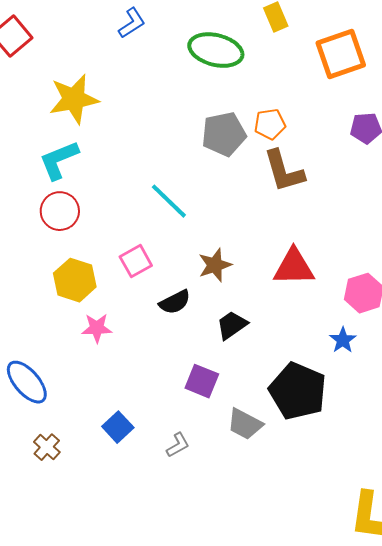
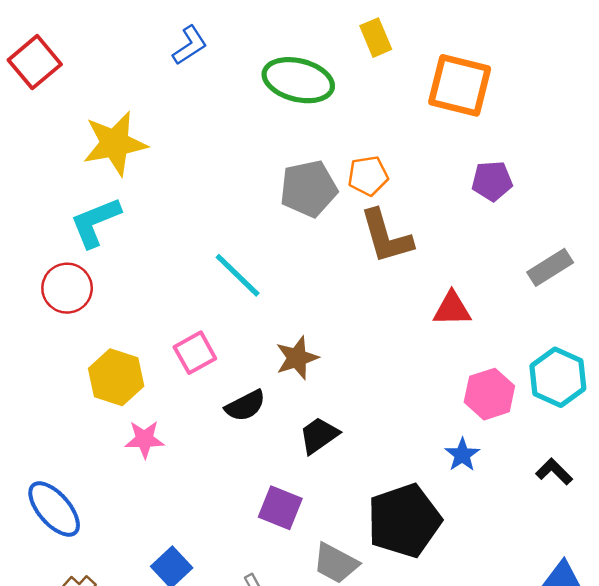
orange square: (341, 54) -> (460, 85), turned 33
red circle: (60, 211) -> (67, 288), moved
red triangle: (294, 267) -> (452, 309), moved, size x0.7
black pentagon: (298, 391) -> (404, 521), turned 30

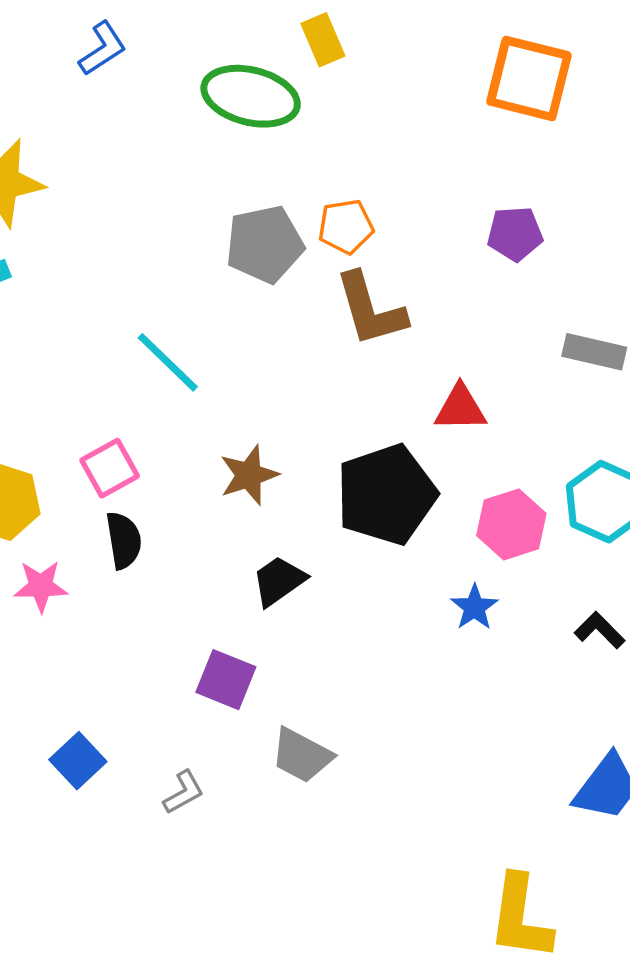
yellow rectangle: (376, 38) -> (323, 40), moved
orange square: (460, 85) -> (529, 79), moved
gray rectangle: (550, 267) -> (594, 352), turned 45
black semicircle: (245, 406) -> (124, 540), moved, turned -72
black pentagon: (404, 521) -> (386, 495), moved

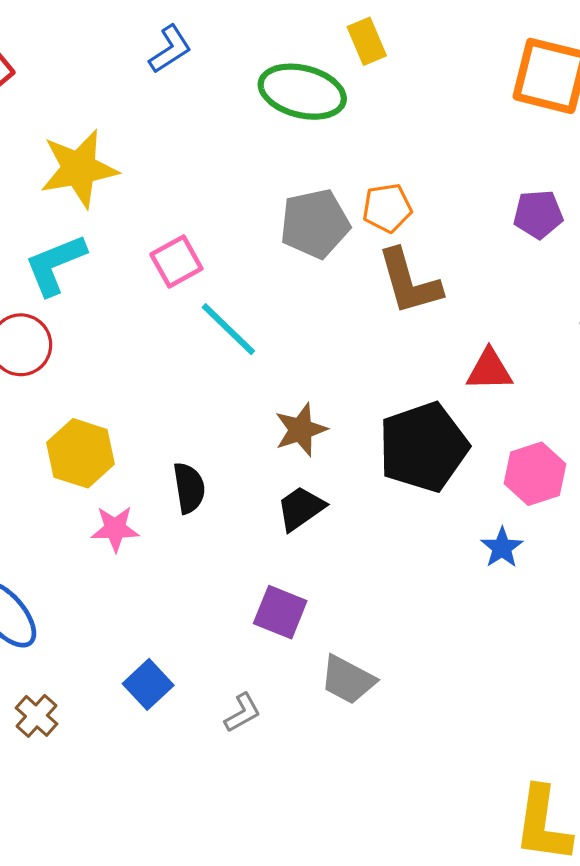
pink square: (110, 468) -> (176, 261), moved
black trapezoid: (279, 581) -> (301, 508), moved

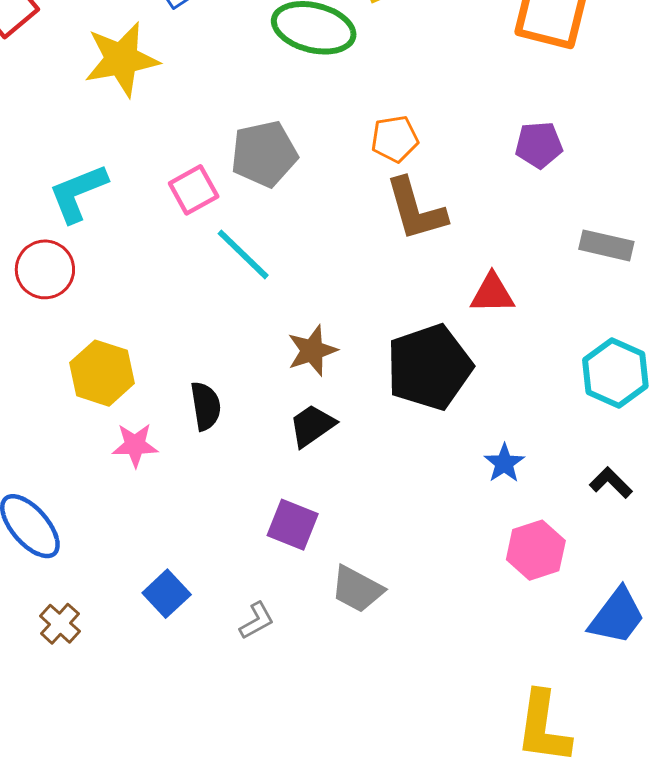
yellow star: (79, 169) -> (122, 59), moved
gray pentagon: (315, 224) -> (264, 154), moved
pink hexagon: (535, 474) -> (536, 550), moved

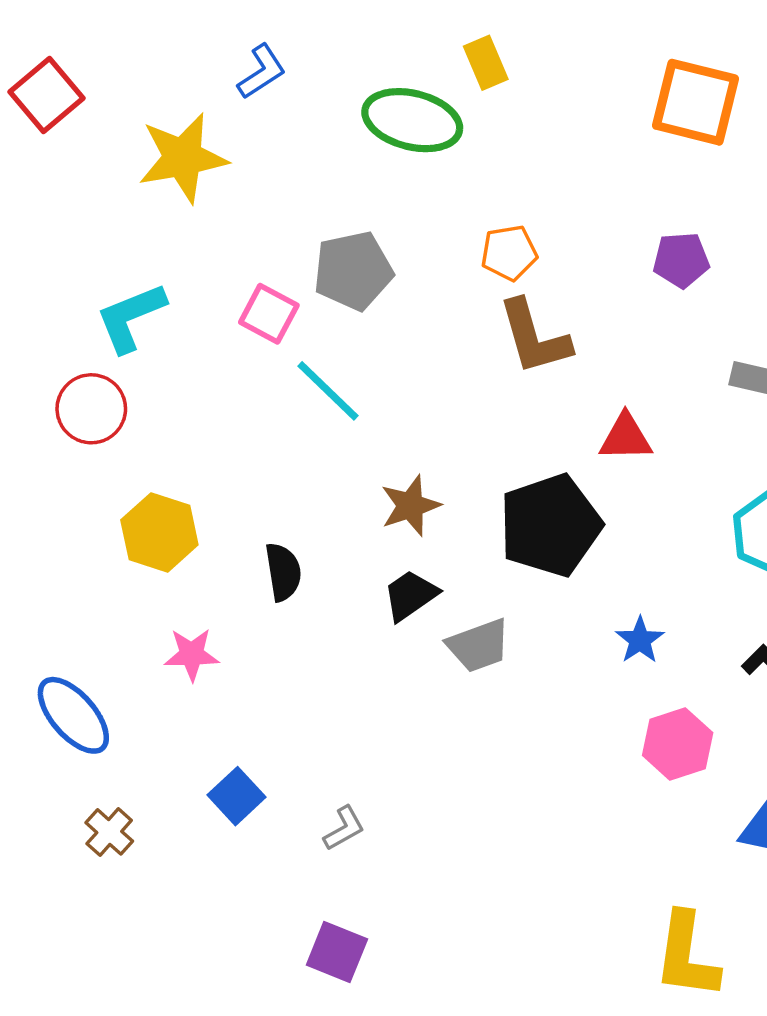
pink square: (194, 190) -> (269, 314), turned -33
pink star: (135, 445) -> (192, 654), moved
purple square: (293, 525) -> (337, 952), moved
gray trapezoid: (357, 589) -> (479, 645), moved, turned -48

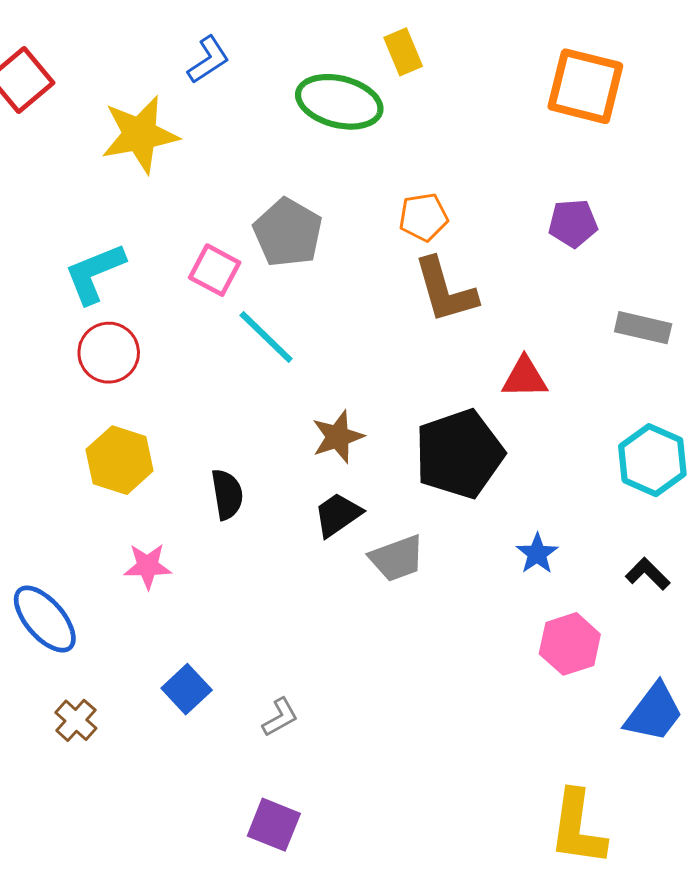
gray pentagon: (353, 271) -> (288, 233), turned -30
red circle: (91, 409) -> (109, 353), moved

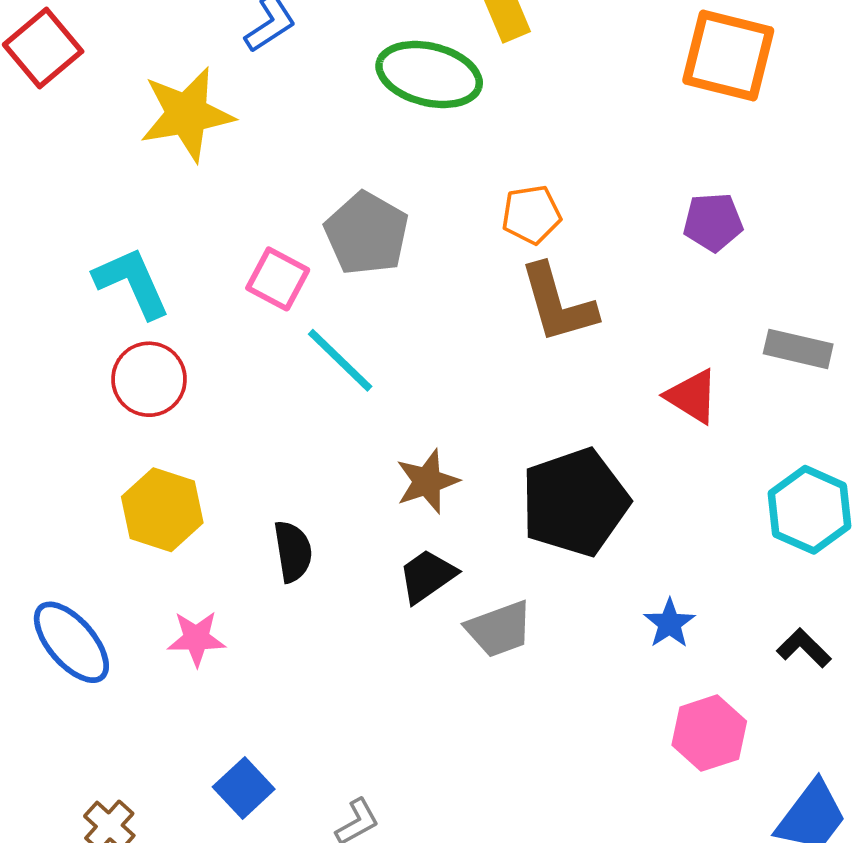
cyan L-shape: (95, 273) -> (132, 283), turned 88
red triangle: (525, 378) -> (692, 396), moved, turned 33
blue ellipse: (45, 619) -> (71, 642), moved

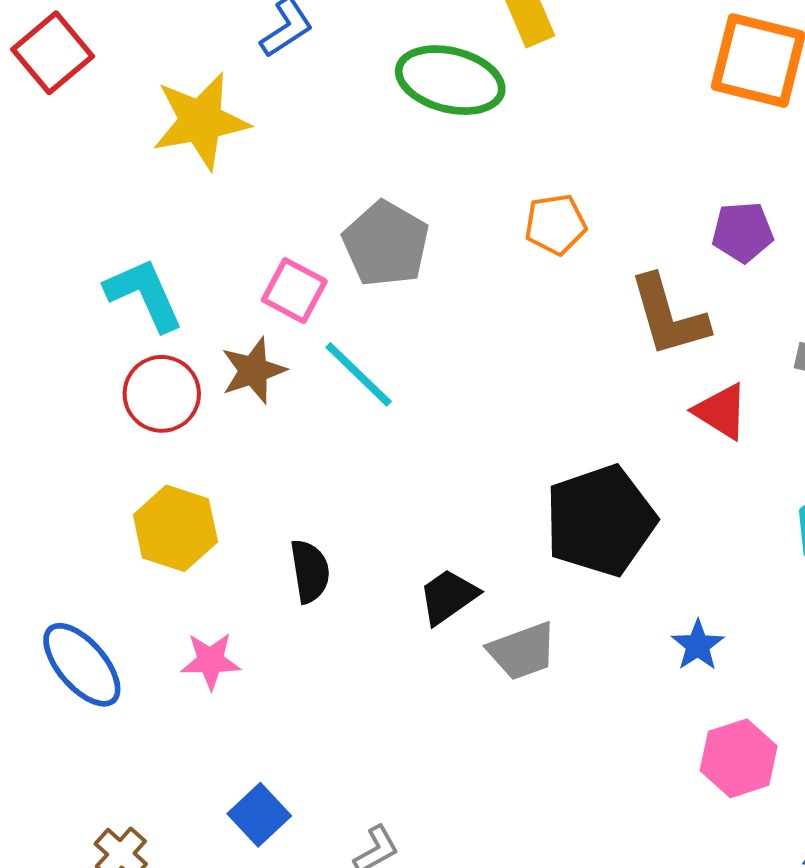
brown L-shape: (558, 303) -> (668, 316), moved
brown star: (427, 481) -> (253, 370), moved

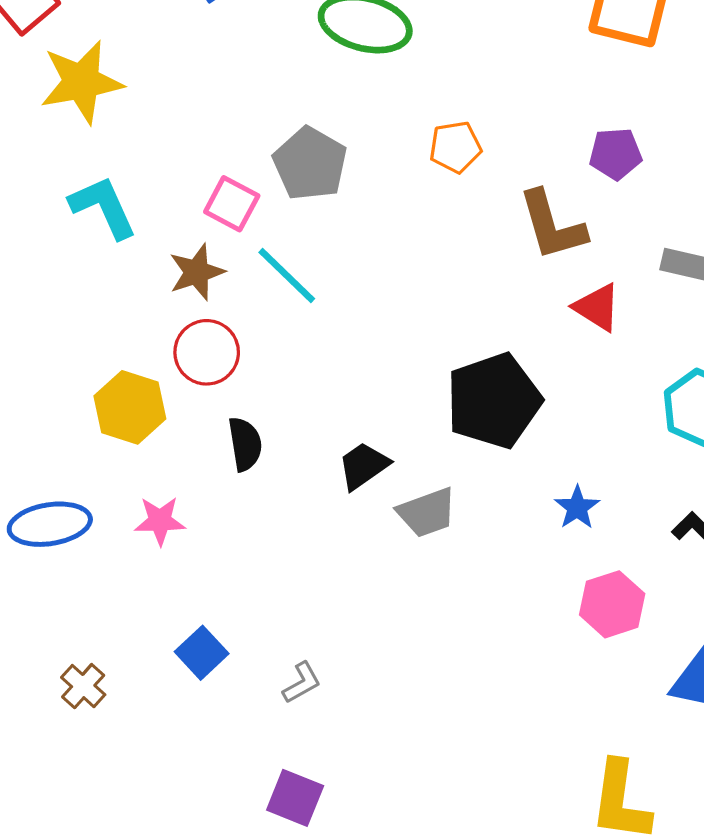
yellow star: (201, 121) -> (81, 82), moved
red circle: (162, 394) -> (207, 352), moved
blue ellipse: (82, 665) -> (50, 524), turned -58

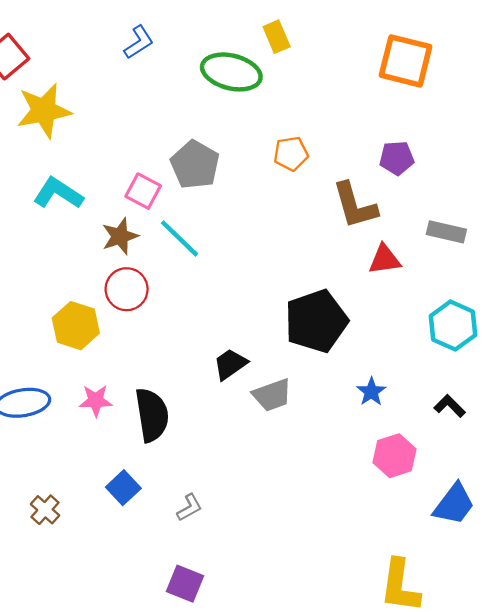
cyan L-shape: (103, 207) -> (58, 193), turned -33
red triangle: (597, 307) -> (385, 259), turned -40
black semicircle: (245, 444) -> (152, 415), moved, size x1.5

